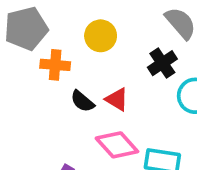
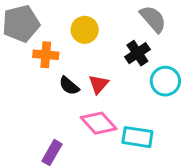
red triangle: (117, 99) -> (99, 84), turned 40

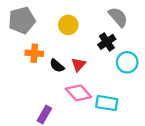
orange cross: (46, 55) -> (34, 53), moved

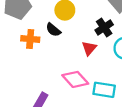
red triangle: (78, 65) -> (89, 48), moved
black semicircle: (57, 66) -> (53, 30), moved

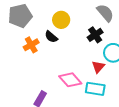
orange cross: (30, 39) -> (31, 45), turned -35
red triangle: (89, 48) -> (98, 67), moved

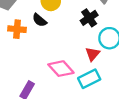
orange cross: (31, 45) -> (17, 29), turned 35
cyan rectangle: (95, 89) -> (89, 79), turned -36

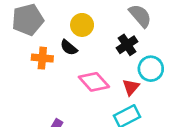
pink diamond: (61, 69) -> (94, 82), moved

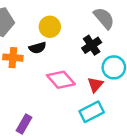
black semicircle: (69, 47) -> (37, 48), turned -56

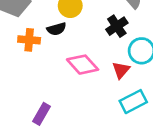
cyan rectangle: (92, 112) -> (133, 102), moved

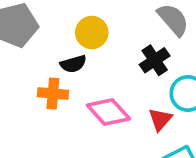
orange cross: (29, 40) -> (53, 93), moved

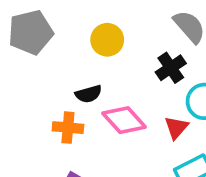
black semicircle: (73, 64) -> (89, 94), moved
orange cross: (53, 93) -> (68, 128), moved

